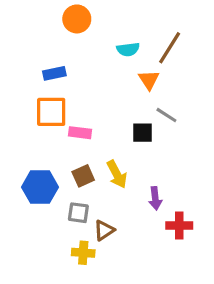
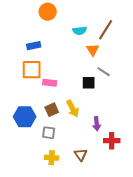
brown triangle: (104, 230) -> (81, 155), moved, turned -32

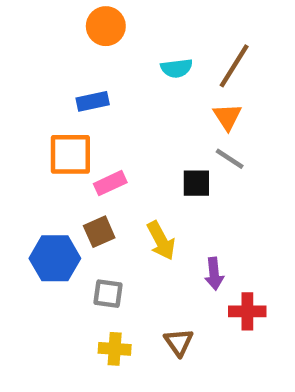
blue rectangle: (34, 46) -> (93, 101), moved
orange triangle: (93, 50) -> (227, 117), moved
pink rectangle: (50, 83) -> (110, 183), turned -32
brown square: (52, 110) -> (99, 232), moved

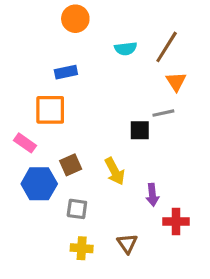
orange triangle: (227, 117) -> (176, 82), moved
gray line: (230, 159) -> (163, 113), turned -45
pink rectangle: (110, 183) -> (25, 143), moved, turned 60

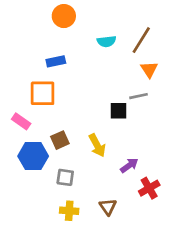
purple arrow: (152, 195) -> (129, 165), turned -120
red cross: (176, 222) -> (149, 188), turned -30

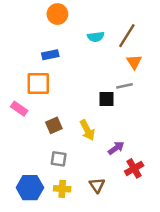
blue hexagon: (33, 156) -> (30, 188), moved

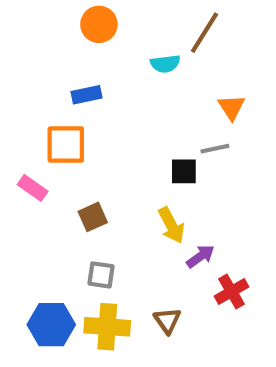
brown line: (127, 36) -> (205, 33), moved
yellow arrow: (87, 130) -> (171, 225), moved
yellow cross: (62, 189) -> (107, 327), size x1.5

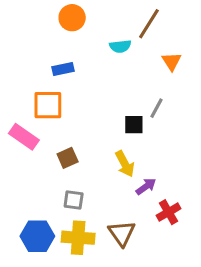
orange triangle: (231, 107) -> (172, 61), moved
gray line: (215, 149) -> (156, 108), turned -50
pink rectangle: (33, 188) -> (24, 137), size x1.4
brown triangle: (167, 321) -> (122, 233), size x1.4

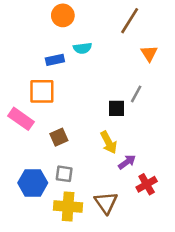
cyan semicircle: (120, 46) -> (82, 48), moved
blue hexagon: (37, 236) -> (33, 183), moved

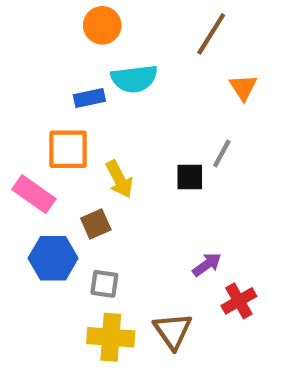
cyan semicircle: (82, 48) -> (134, 79), size x1.5
yellow arrow: (109, 142) -> (119, 179), moved
blue hexagon: (33, 183) -> (53, 258), moved

